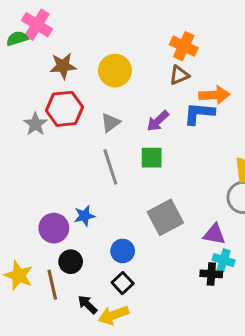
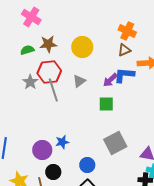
green semicircle: (17, 38) -> (27, 50), moved
blue L-shape: (199, 113) -> (124, 75), moved
gray line: (110, 167) -> (53, 90), moved

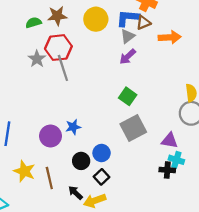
blue L-shape: (124, 75) -> (128, 18), moved
gray triangle: (79, 81) -> (128, 36), moved
green square: (106, 104) -> (128, 96), moved, turned 35
black circle: (53, 172) -> (81, 161), moved

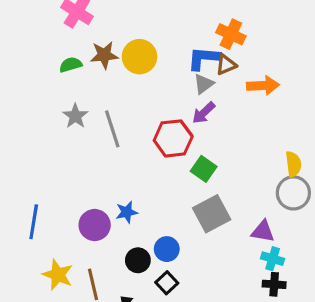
yellow circle: (96, 19) -> (139, 57), moved
red hexagon: (58, 48) -> (173, 138), moved
black cross: (167, 170) -> (274, 284), moved

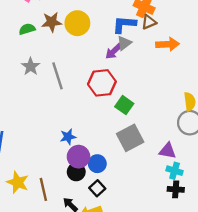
brown triangle: (226, 65) -> (149, 22), moved
purple arrow: (204, 113) -> (114, 51), moved
purple circle: (95, 225) -> (79, 157), moved

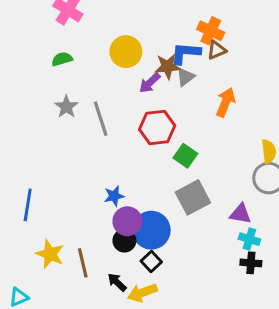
brown star: (52, 22) -> (168, 67), moved
orange arrow: (168, 44) -> (226, 102), moved, turned -65
purple arrow: (114, 51) -> (150, 83), moved
blue circle: (97, 164) -> (151, 230), size x1.6

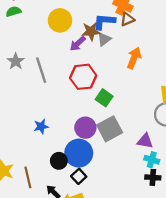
green semicircle: (62, 59) -> (13, 12), moved
blue star: (114, 196) -> (41, 127), moved
purple circle: (127, 221) -> (85, 128), moved

